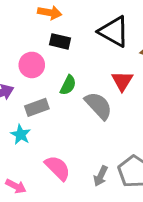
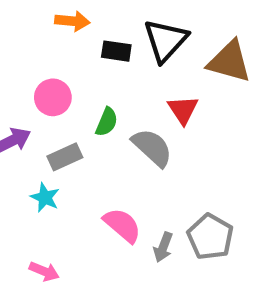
black triangle: (114, 31) -> (165, 40), turned 48
black rectangle: (60, 41) -> (116, 51), moved
pink semicircle: (58, 168) -> (122, 225), moved

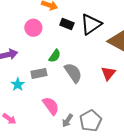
pink circle: (53, 97) -> (33, 28), moved
red triangle: (183, 110) -> (108, 73), moved
gray rectangle: (65, 157) -> (39, 73), moved

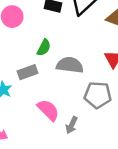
gray semicircle: (73, 73) -> (70, 65), turned -40
gray pentagon: (91, 121) -> (98, 95), moved, turned -30

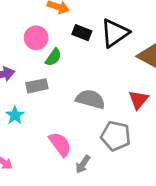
green semicircle: (44, 48) -> (53, 57), moved
gray rectangle: (28, 72) -> (37, 86), moved

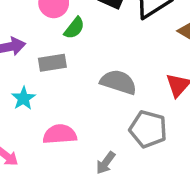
pink semicircle: (60, 144) -> (60, 134), moved, turned -60

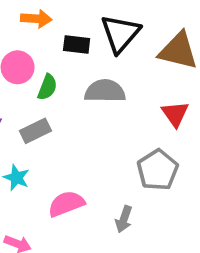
gray semicircle: (118, 82) -> (105, 91), moved
gray pentagon: (148, 129) -> (158, 170), turned -30

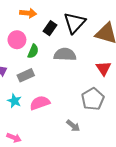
black rectangle: (77, 44) -> (50, 28), turned -64
pink semicircle: (66, 204) -> (40, 103), moved
gray arrow: (124, 219) -> (73, 126), turned -72

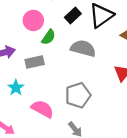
gray pentagon: (93, 99) -> (78, 95), moved
pink semicircle: (40, 103) -> (42, 109), moved, turned 36

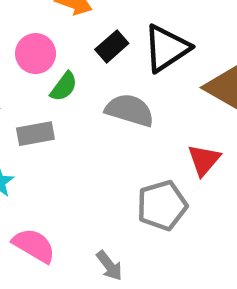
gray pentagon: (78, 95) -> (162, 205), moved
pink semicircle: (42, 109) -> (34, 245), moved

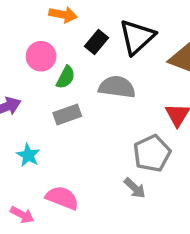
gray rectangle: (35, 134) -> (67, 115), moved
gray arrow: (109, 266) -> (135, 188), moved

